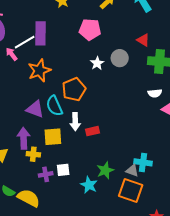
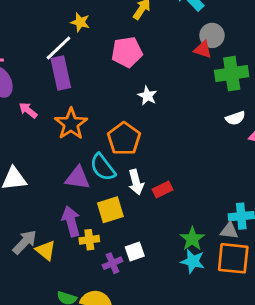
white line: (25, 42) -> (59, 48), moved
gray circle: (120, 58) -> (212, 35), moved
cyan star: (89, 185) -> (193, 261), moved

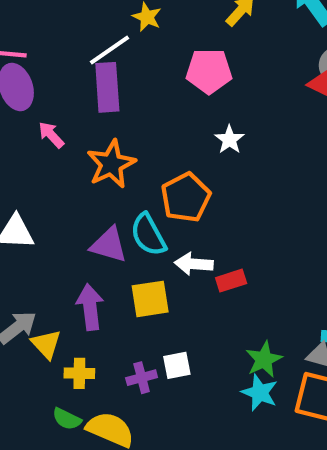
white arrow: (136, 182) -> (194, 264), turned 100
yellow cross: (89, 240) -> (79, 373), moved

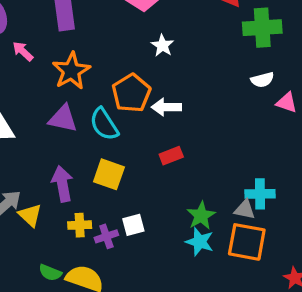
purple triangle: (109, 245) -> (63, 119), moved
white arrow: (194, 264) -> (166, 107), moved
yellow square: (150, 299) -> (109, 174), turned 32
yellow cross: (79, 373) -> (80, 225), moved

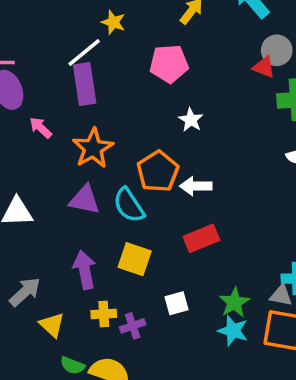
red rectangle: (171, 156) -> (201, 238), size x1.4
yellow triangle: (30, 215) -> (52, 325), moved
white square: (133, 225) -> (177, 303), moved

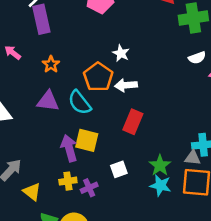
white star: (191, 120) -> (121, 53), moved
orange star: (93, 148) -> (51, 64), size x0.6
red rectangle: (201, 238) -> (133, 122), turned -40
purple arrow: (85, 270) -> (69, 148), moved

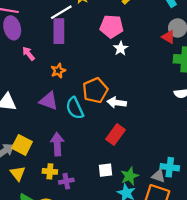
white star: (121, 53) -> (121, 48), moved
yellow square: (87, 140) -> (22, 145), moved
white square: (119, 169) -> (105, 170), moved

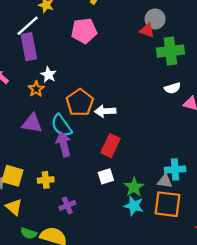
white star: (121, 48) -> (48, 75), moved
purple arrow: (57, 144) -> (64, 144), moved
white square: (105, 170) -> (106, 176), moved
yellow cross: (50, 171) -> (46, 180), moved

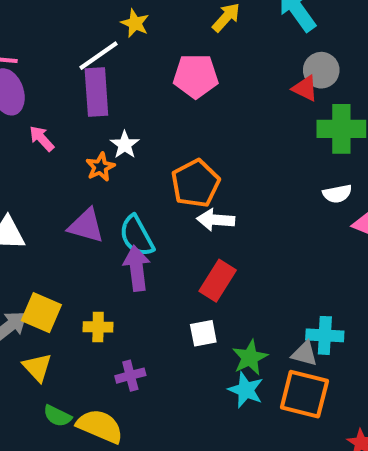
orange pentagon: (80, 102) -> (195, 183), moved

